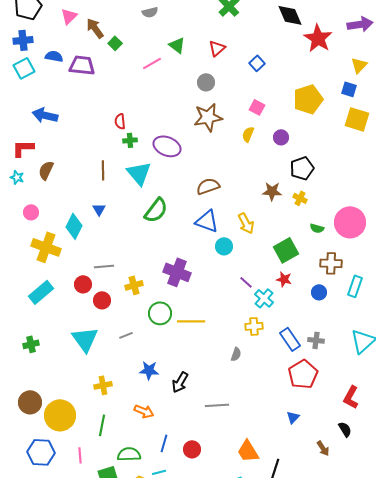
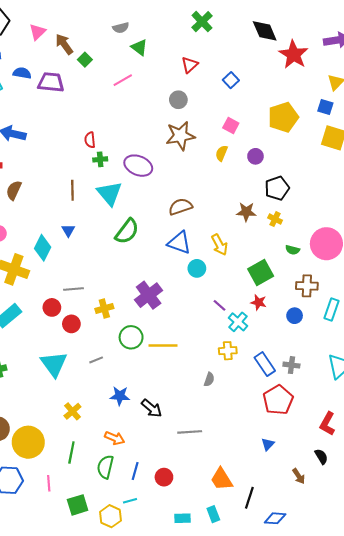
green triangle: (177, 45) -> (139, 47), moved
purple cross: (177, 272) -> (149, 295), turned 32
black arrow: (180, 382) -> (152, 408), turned -80
yellow cross: (103, 385) -> (72, 411), turned -30
green semicircle: (129, 454) -> (105, 467), moved, turned -75

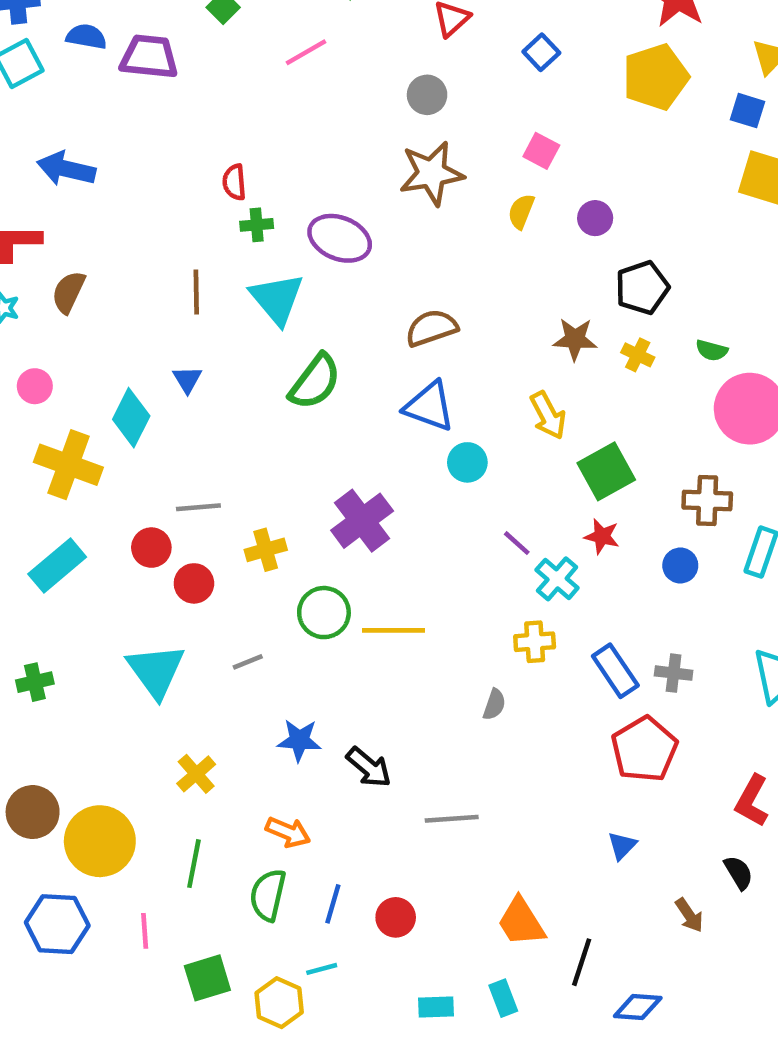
yellow pentagon: (283, 117) -> (656, 77), moved
yellow arrow: (219, 245) -> (548, 415), moved
green semicircle: (292, 250) -> (712, 350), moved

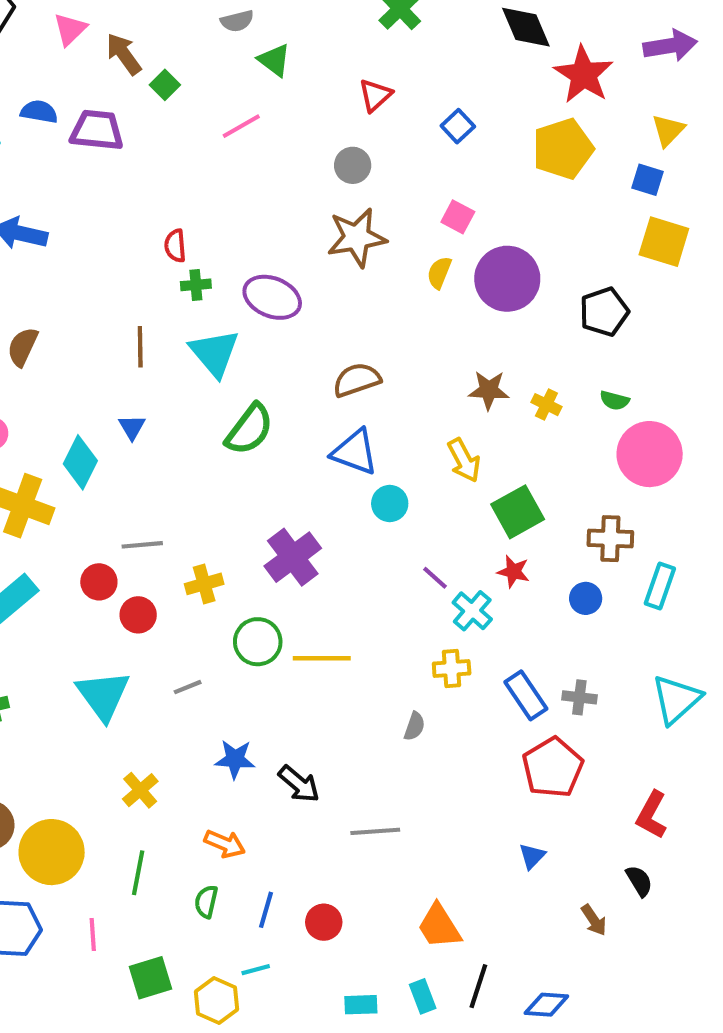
purple circle: (595, 218) -> (507, 279), size x2.0
black pentagon: (642, 288) -> (604, 312), moved
green semicircle: (268, 895) -> (206, 902), size x0.7
black line: (582, 962) -> (478, 986), moved

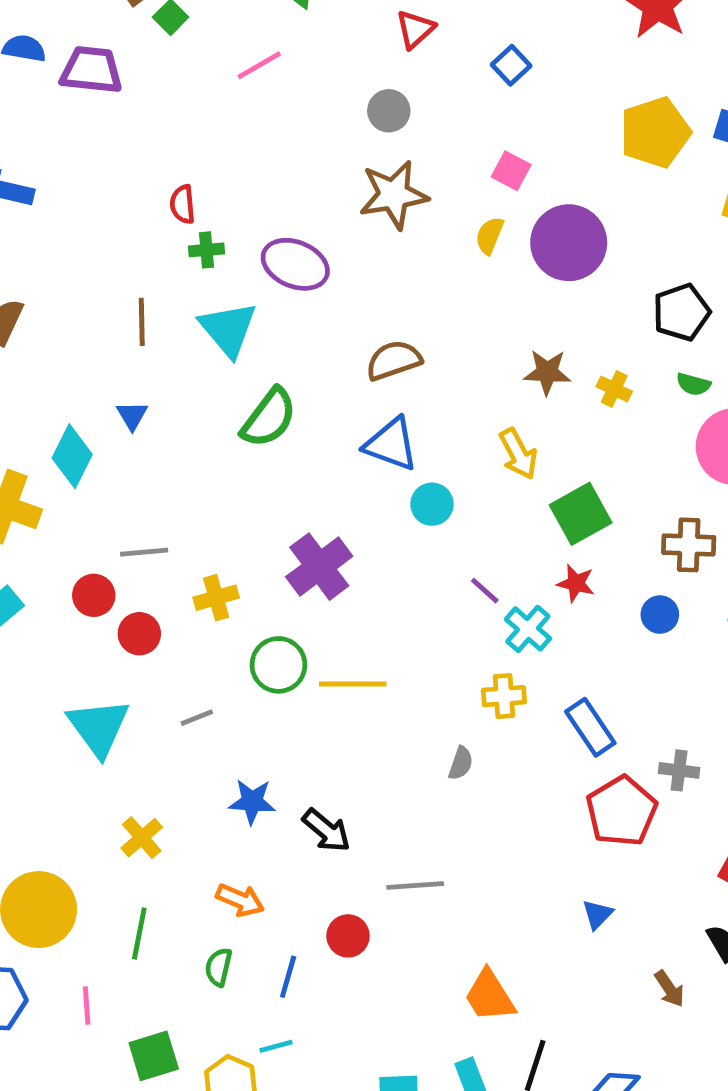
yellow pentagon: (563, 149) -> (655, 132), moved
black pentagon: (604, 312) -> (681, 312), moved
gray cross: (579, 697) -> (679, 770), moved
red circle: (324, 922) -> (348, 936), moved

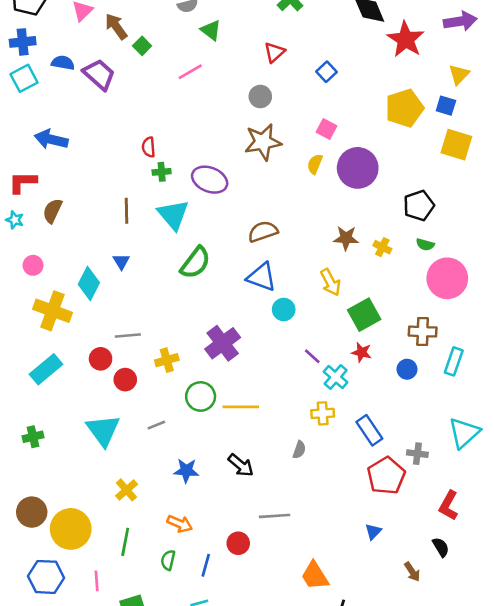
purple trapezoid: (91, 70) -> (99, 74), turned 36
black arrow: (326, 830) -> (241, 465), moved

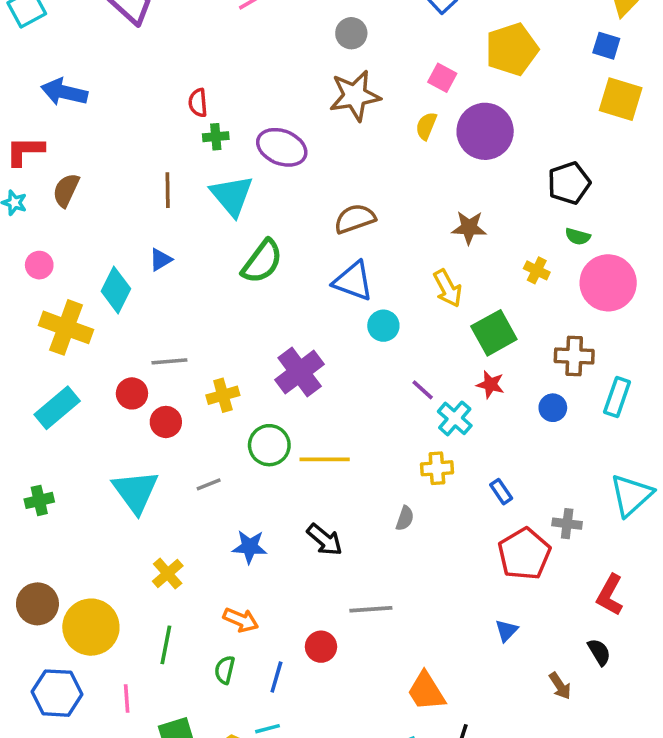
yellow pentagon: (404, 108) -> (512, 49), moved
yellow cross: (382, 247) -> (537, 270), moved
blue triangle: (121, 261) -> (160, 260), turned 30
blue rectangle: (369, 430) -> (501, 492), size x0.6

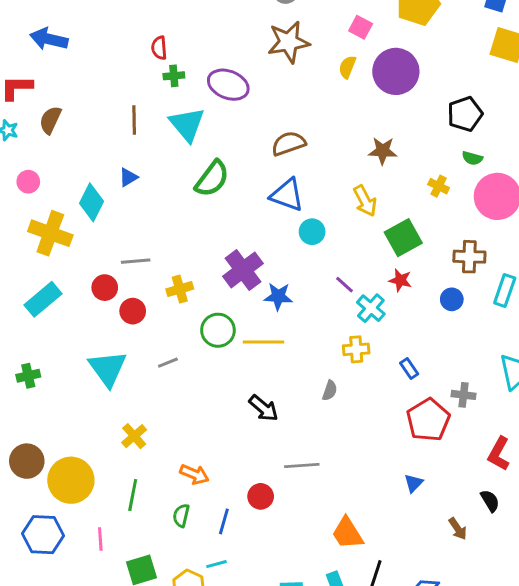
blue star: (250, 547) -> (278, 296), moved

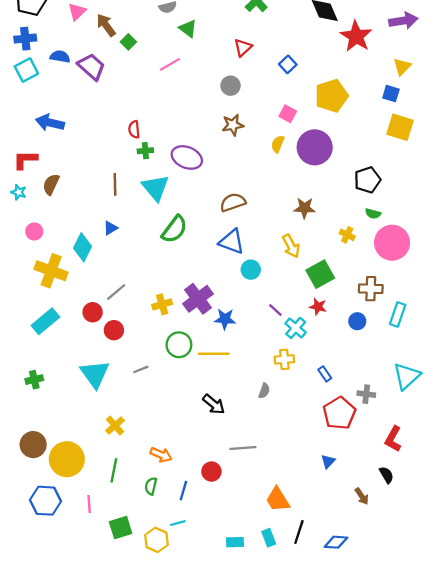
brown star: (289, 42) -> (233, 125), size x0.7
gray line: (136, 261) -> (116, 292), turned -35
yellow cross: (180, 289) -> (162, 304), moved

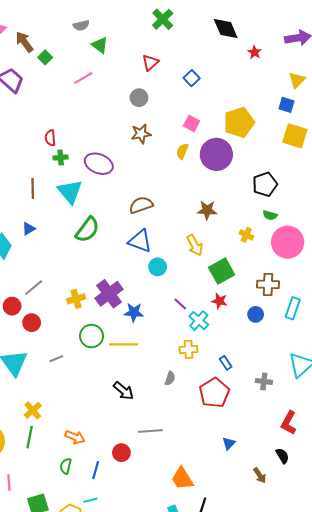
red star: (356, 36) -> (255, 52), size x0.5
yellow pentagon: (331, 96) -> (239, 122), moved
red pentagon: (339, 413) -> (214, 393), moved
green line: (114, 470) -> (30, 437), moved

